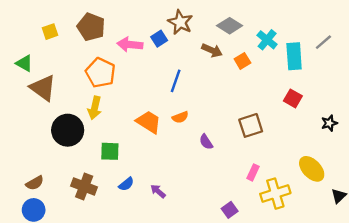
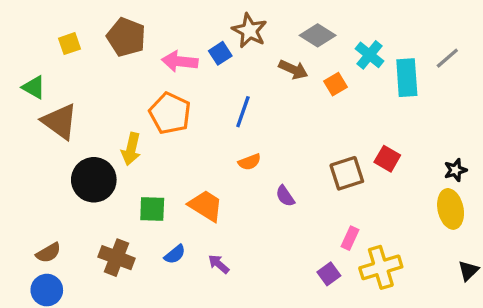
orange pentagon: (100, 73) -> (170, 113), moved
red square: (293, 98) -> (387, 159), moved
orange trapezoid: (149, 122) -> (206, 206), moved
yellow ellipse: (312, 169) -> (451, 209), moved, turned 32
purple square: (230, 210) -> (329, 274), moved

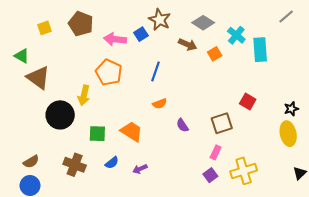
gray line: (447, 58) -> (286, 16), moved
brown square: (347, 173) -> (222, 123), moved
pink rectangle: (350, 238) -> (216, 152), moved
purple arrow: (219, 264) -> (140, 169), turned -64

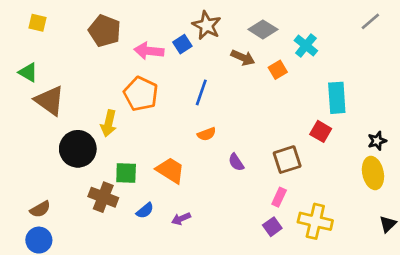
yellow square: (45, 28) -> (38, 23), moved, turned 32
cyan rectangle: (260, 50) -> (337, 98), moved
brown cross: (75, 165) -> (103, 197), moved
yellow cross: (244, 171) -> (315, 221), turned 30

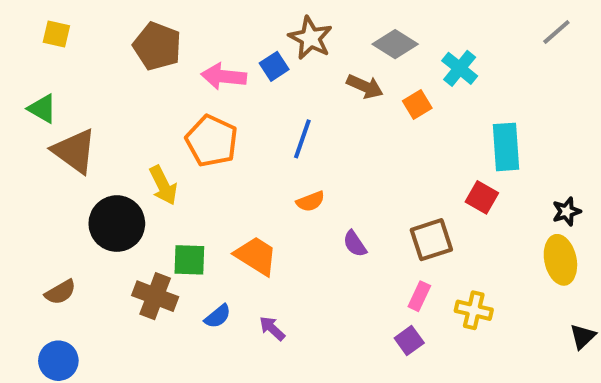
yellow arrow: (109, 123) -> (163, 185), turned -40
brown semicircle: (40, 209) -> (60, 292), moved
purple arrow: (181, 219) -> (272, 328), turned 66
yellow cross: (315, 221) -> (474, 310), moved, size x0.7

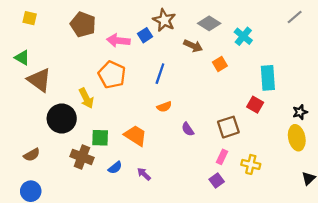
orange square: (417, 105) -> (220, 64), moved

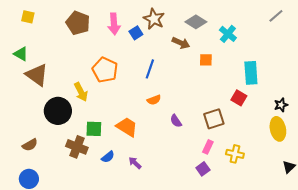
pink arrow: (118, 40) -> (114, 24), moved, turned -100
orange square: (220, 64) -> (206, 60), turned 32

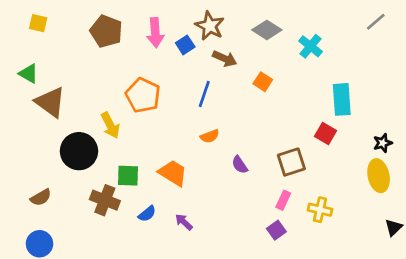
brown arrow: (181, 43) -> (225, 59), moved
orange square: (206, 60) -> (263, 82), moved, turned 32

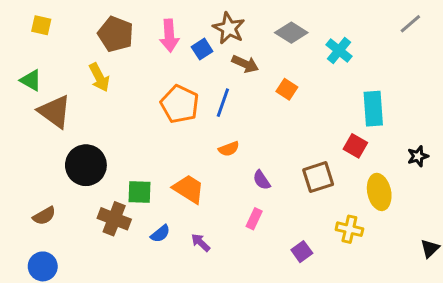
orange pentagon: (143, 95) -> (180, 104), moved
yellow arrow: (110, 125) -> (99, 77), moved
yellow ellipse: (379, 176) -> (379, 192), moved
pink rectangle: (283, 200) -> (254, 219), moved

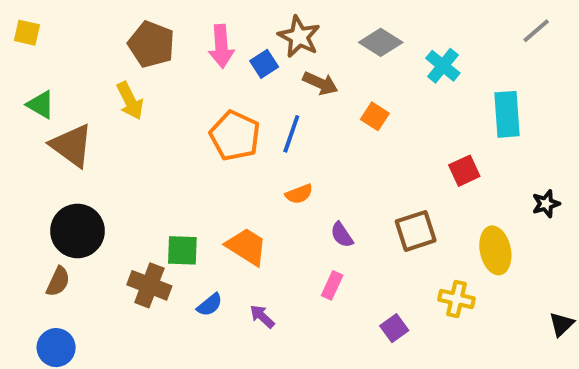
yellow square: (41, 25) -> (27, 33), moved
cyan rectangle: (373, 109) -> (507, 114), moved
red square: (355, 146) -> (464, 171), moved, turned 35
black circle: (86, 165) -> (77, 231), moved
brown semicircle: (44, 216) -> (58, 281), turned -35

